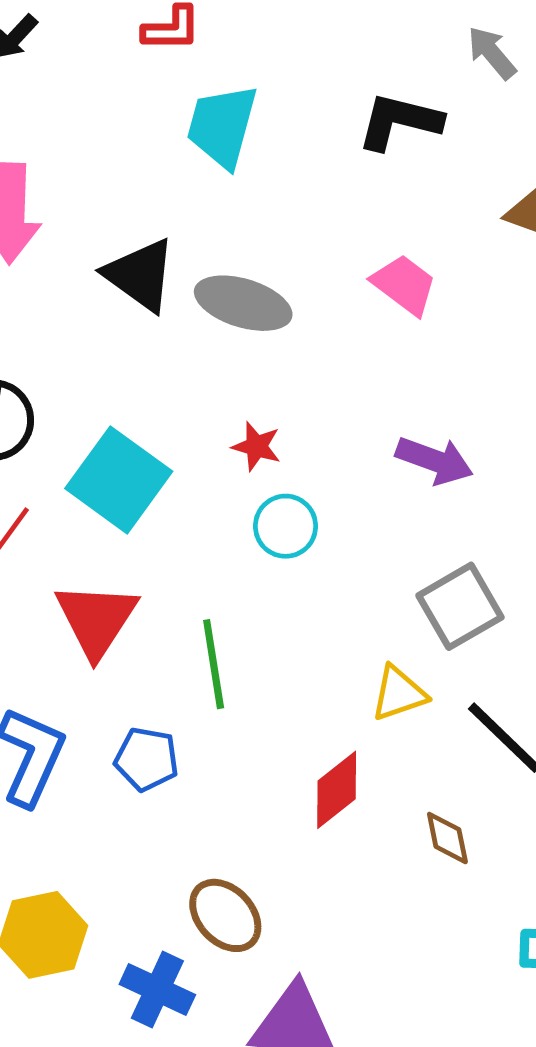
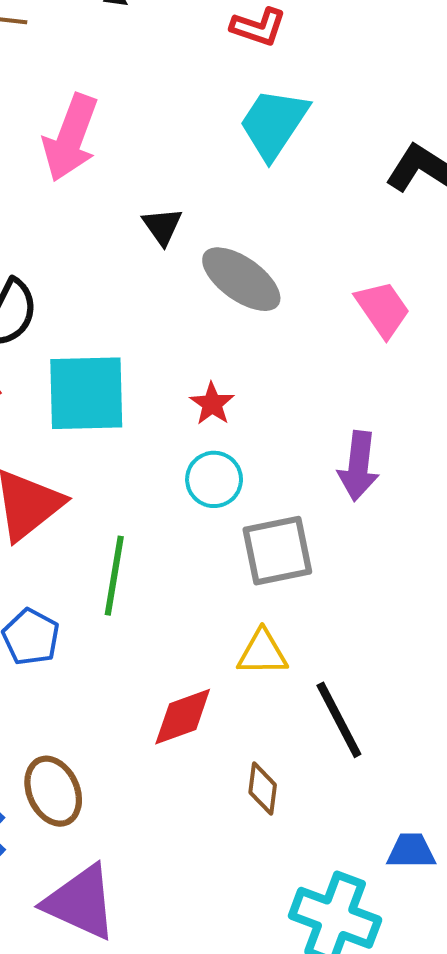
black triangle: (140, 275) -> (162, 226), size x0.6
purple arrow: (434, 460) -> (358, 466), turned 58
cyan square: (119, 480) -> (86, 393), turned 34
gray square: (460, 606) -> (277, 551), moved

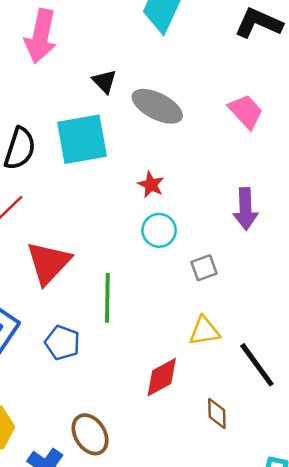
cyan square: (86, 393) -> (82, 139), moved
gray square: (277, 551) -> (204, 268), size x0.6

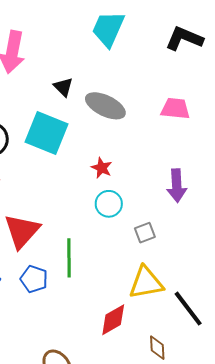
pink trapezoid: (246, 111) -> (175, 109), turned -40
cyan square: (82, 139) -> (47, 133), turned 33
yellow triangle: (204, 331) -> (146, 283), size x1.4
blue pentagon: (62, 343) -> (34, 279), moved

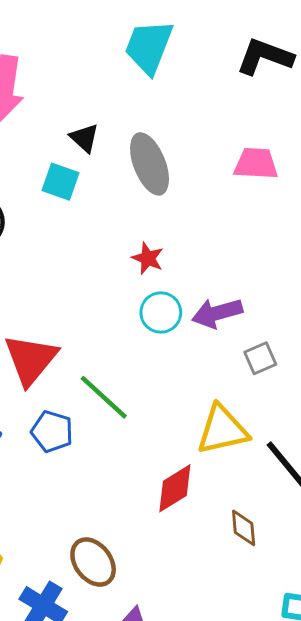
gray ellipse: (105, 106) -> (150, 164), turned 45
cyan square: (47, 133) -> (61, 182), moved, size x0.6
purple arrow: (177, 186) -> (217, 313), moved, turned 80
gray square: (145, 233) -> (260, 358), moved
green line: (69, 258) -> (104, 397), turned -45

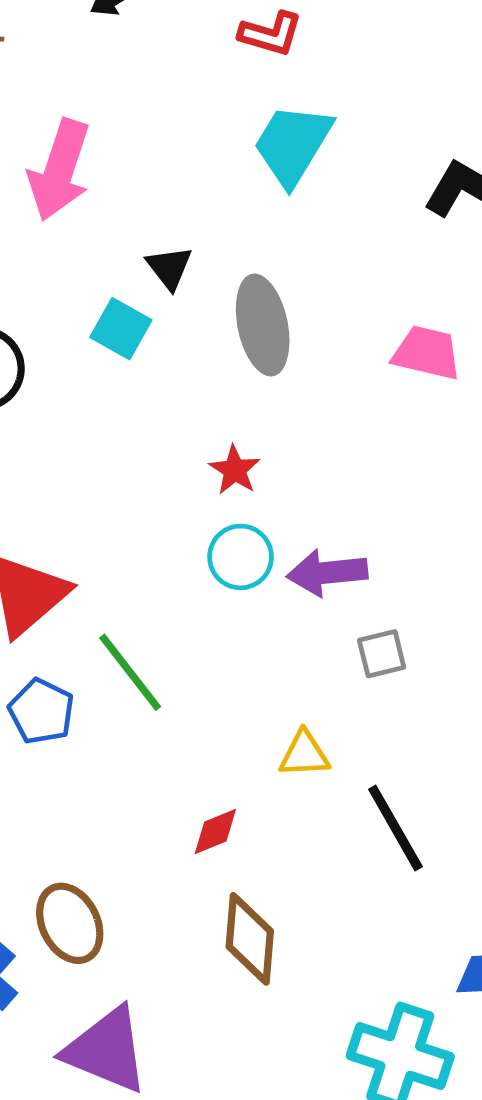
yellow triangle: (222, 430) -> (304, 754), size x0.6
red diamond: (175, 488) -> (215, 832), size x0.7
brown diamond: (244, 528) -> (250, 939), moved, size x1.5

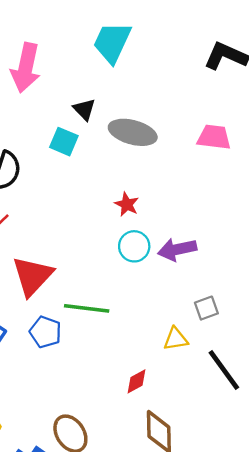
cyan trapezoid: (293, 144) -> (112, 42), moved
gray ellipse: (263, 325) -> (133, 132), turned -57
gray square: (382, 654) -> (206, 308), moved
green line: (130, 672) -> (87, 308), turned -39

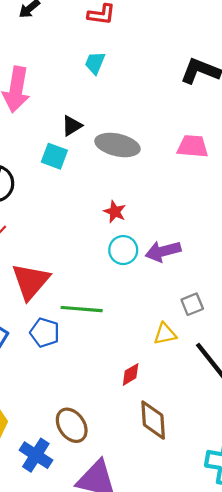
cyan trapezoid: (112, 42) -> (95, 63), size x0.6
black triangle: (84, 109) -> (72, 126), turned 45

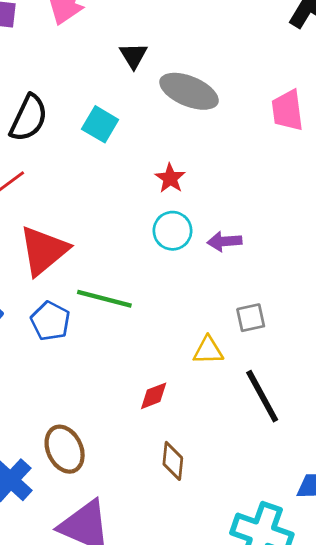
black triangle: (72, 126) -> (134, 55), turned -40
pink trapezoid: (193, 146) -> (287, 110), turned -112
cyan square: (54, 156) -> (100, 124), moved
purple arrow: (163, 251) -> (224, 241), size x0.7
brown diamond: (153, 420) -> (173, 461), size x0.7

